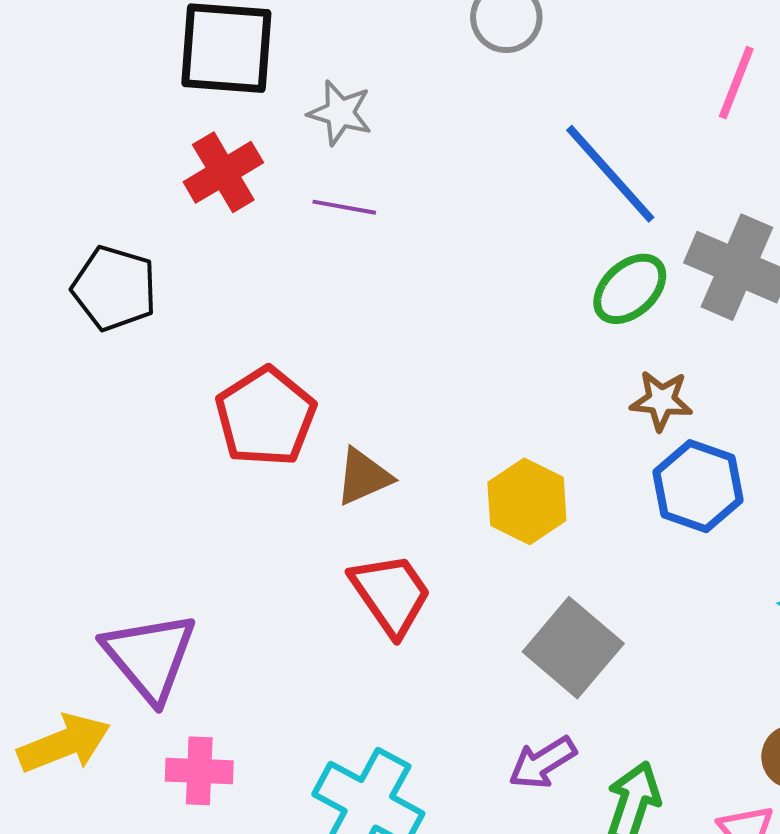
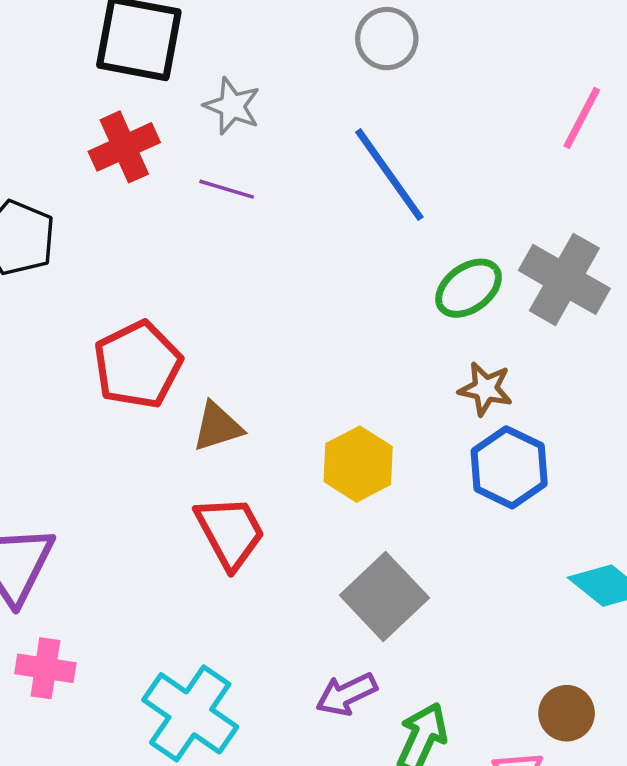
blue line: (610, 174) -> (389, 175), moved

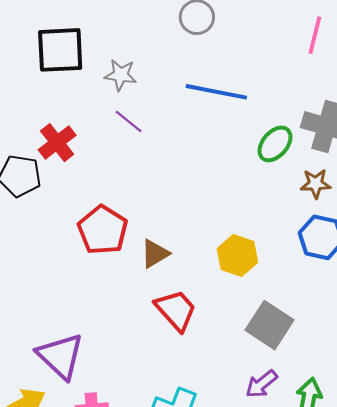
red cross: (124, 147) -> (57, 143), moved
blue line: (389, 175) -> (216, 92), turned -30
purple line: (227, 189) -> (129, 121), turned 36
brown star: (485, 389) -> (316, 184), moved

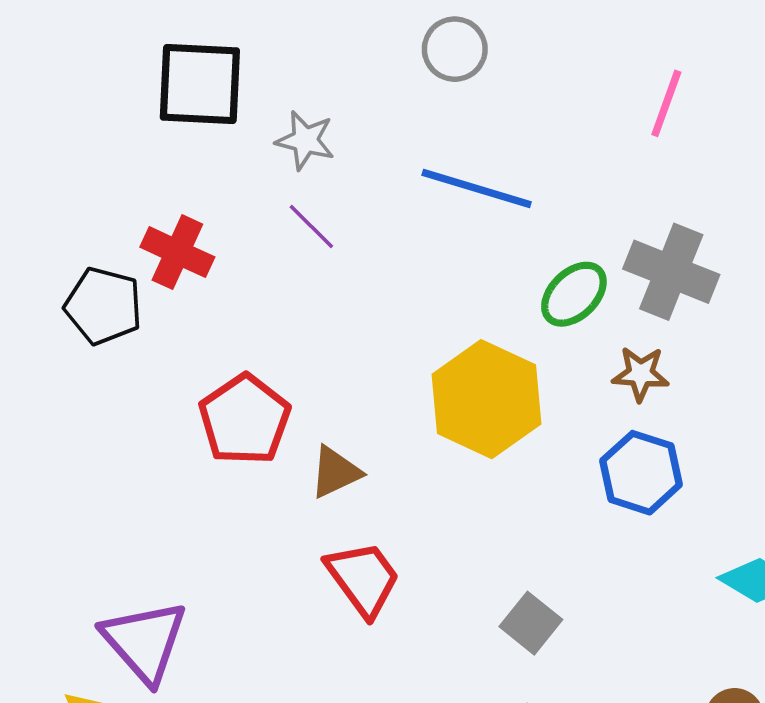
red cross: (57, 143) -> (177, 252), turned -33
yellow hexagon: (237, 256) -> (486, 399), moved, size x1.5
gray square: (269, 325) -> (531, 623), size x0.7

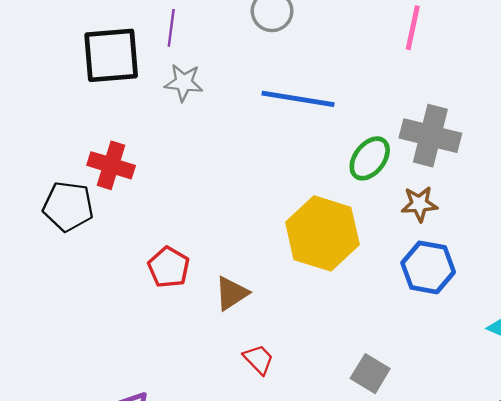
purple line: (311, 226) -> (171, 28), moved, turned 60
red pentagon: (245, 420) -> (169, 267), size x0.7
red trapezoid: (363, 579) -> (259, 359), size x0.6

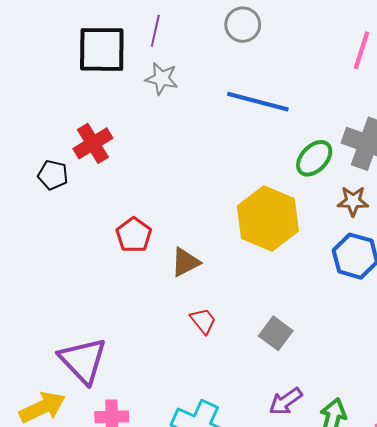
red cross: (111, 165) -> (93, 143), turned 36
black pentagon: (68, 206) -> (53, 175), size x0.7
gray square: (370, 374) -> (276, 333), moved

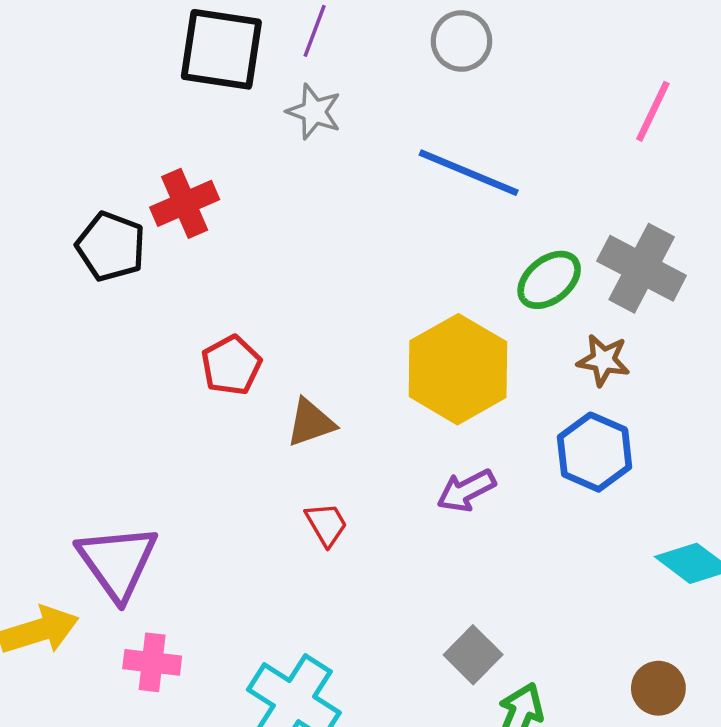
black pentagon: (53, 175) -> (111, 246), size x1.4
gray square: (276, 333) -> (473, 655), moved
purple arrow: (286, 401) -> (466, 491), moved

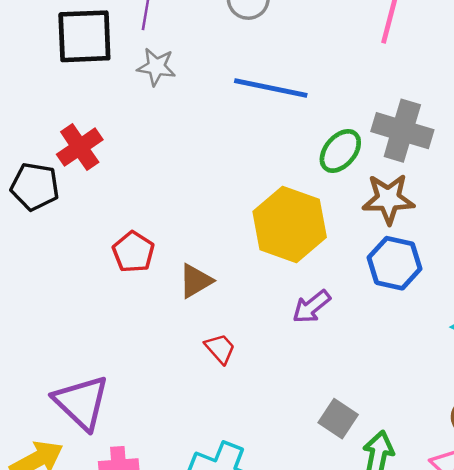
brown star: (603, 360) -> (388, 199), size x1.4

